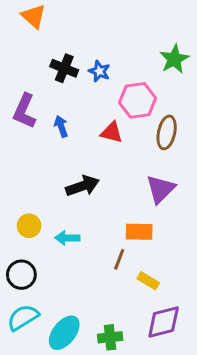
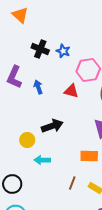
yellow circle: (29, 226) -> (27, 140), moved
brown line: (119, 259) -> (72, 183), moved

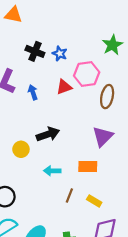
orange triangle: (20, 15) -> (13, 15), turned -30
red triangle: (71, 91) -> (64, 87), moved, turned -35
cyan arrow: (42, 160) -> (52, 171), moved

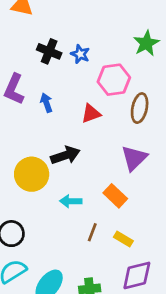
red triangle: (64, 87) -> (91, 113), moved
yellow circle: (21, 149) -> (32, 174), size x1.6
orange rectangle: (88, 167) -> (115, 196), turned 42

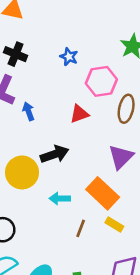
black cross: (49, 51) -> (16, 54), moved
blue arrow: (46, 103) -> (29, 111), moved
orange rectangle: (115, 196) -> (103, 193), size x1.4
yellow rectangle: (123, 239) -> (114, 224), moved

